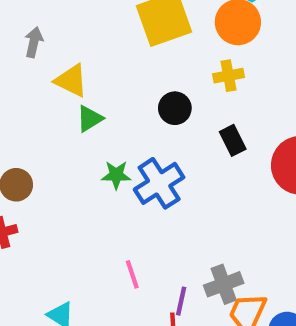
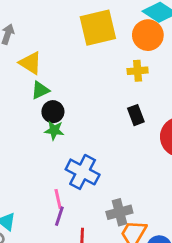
black circle: (175, 108) -> (53, 112), moved
blue cross: (159, 183) -> (83, 172), moved, turned -36
purple line: (181, 301) -> (59, 216), moved

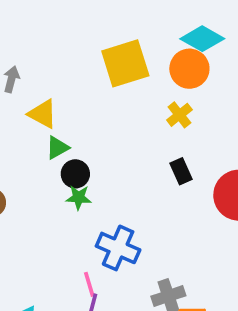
yellow cross: (138, 71) -> (179, 115), turned -30

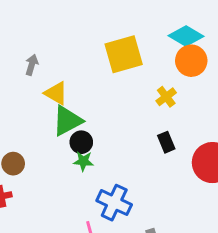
orange circle: (189, 69) -> (191, 61), moved
green triangle: (57, 148) -> (67, 121), size x1.6

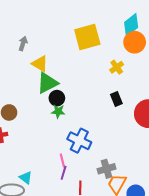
cyan diamond: (186, 36) -> (131, 25), turned -70

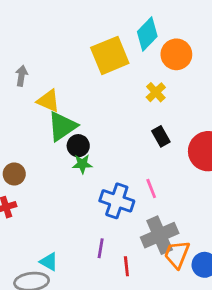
cyan diamond: (131, 25) -> (147, 34), moved
pink line: (62, 161) -> (151, 189), moved
gray cross: (107, 169) -> (160, 235), size x1.4

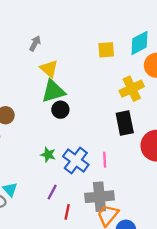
yellow square: (110, 55) -> (106, 50), size x0.6
yellow cross: (156, 92) -> (132, 89), size x1.5
black rectangle: (161, 136) -> (125, 123), size x1.5
green star: (82, 164) -> (48, 155), moved

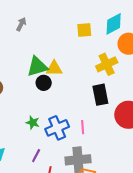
yellow triangle: (49, 69) -> (54, 68), moved, turned -42
blue cross: (76, 161) -> (57, 128), turned 30

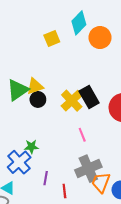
yellow cross: (107, 64) -> (72, 101), moved
black circle: (44, 83) -> (38, 99), moved
blue cross: (57, 128) -> (19, 162), moved

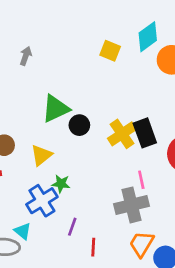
yellow square: (52, 39) -> (110, 51), turned 35
yellow triangle: (35, 86) -> (41, 155), moved, turned -30
pink line: (82, 135) -> (141, 180), moved
gray cross: (88, 169) -> (131, 205), moved

